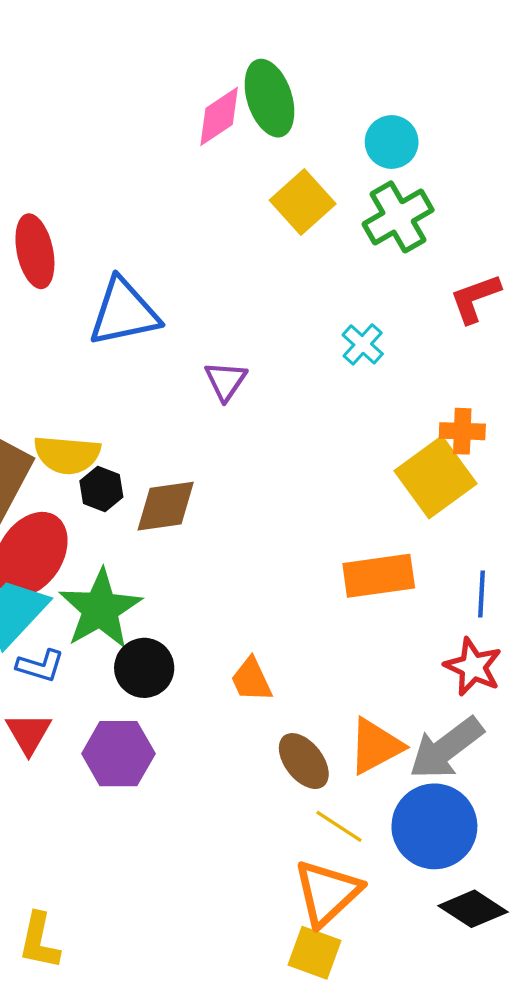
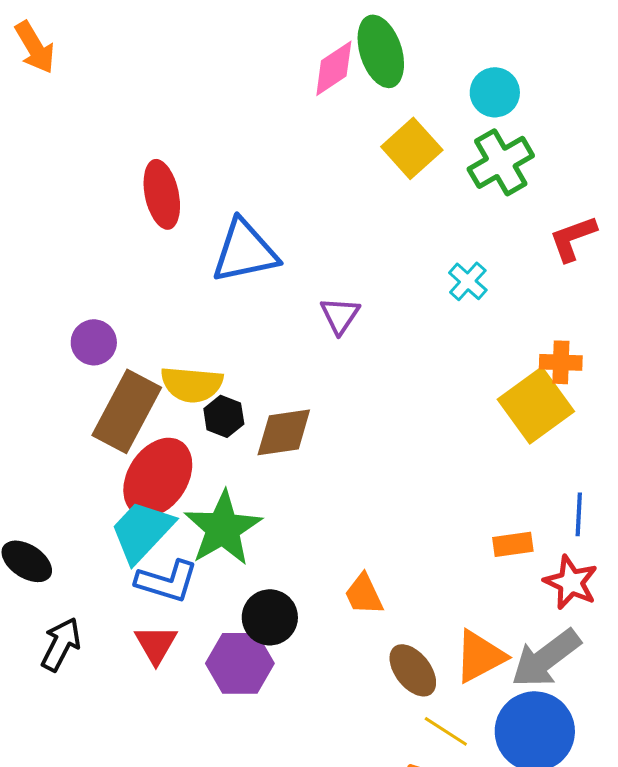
orange rectangle: (379, 576) -> (513, 544), moved, size x0.6
blue L-shape: (40, 666) -> (167, 581), size x1.4
black circle: (144, 668) -> (270, 617), moved

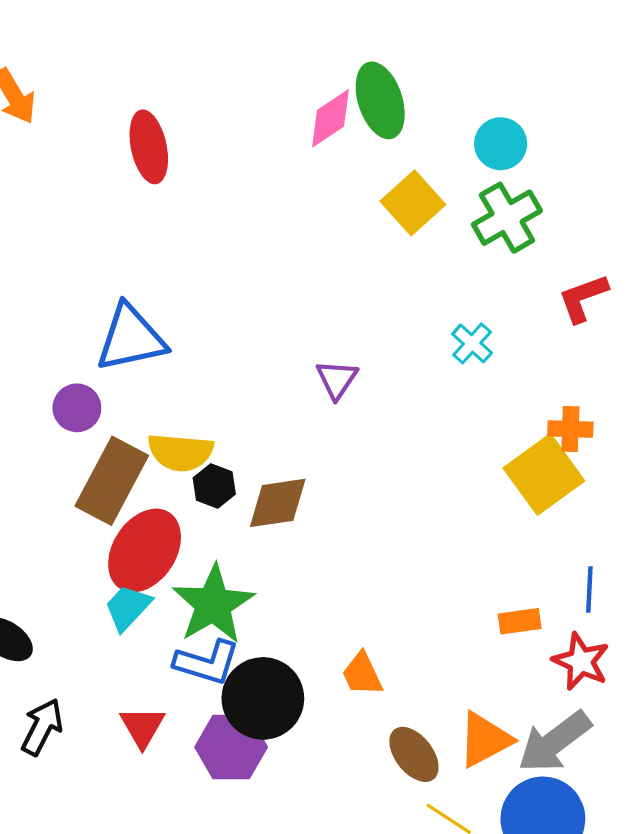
red ellipse: (162, 194) -> (149, 147), moved
blue triangle: (245, 251) -> (131, 338), moved
cyan trapezoid: (142, 531) -> (128, 608), size x0.7
blue L-shape: (167, 581) -> (207, 662), moved
black circle: (270, 617) -> (263, 698), size x1.4

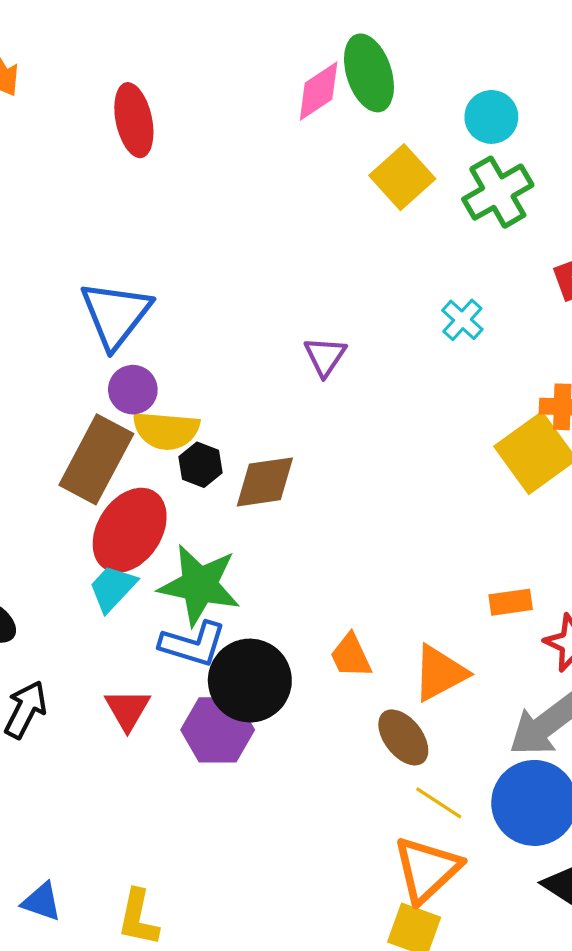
blue triangle: (131, 338) -> (116, 314), turned -40
purple circle: (77, 408) -> (133, 390), moved
green star: (213, 604) -> (199, 585), turned -30
orange triangle: (485, 740) -> (440, 673), moved

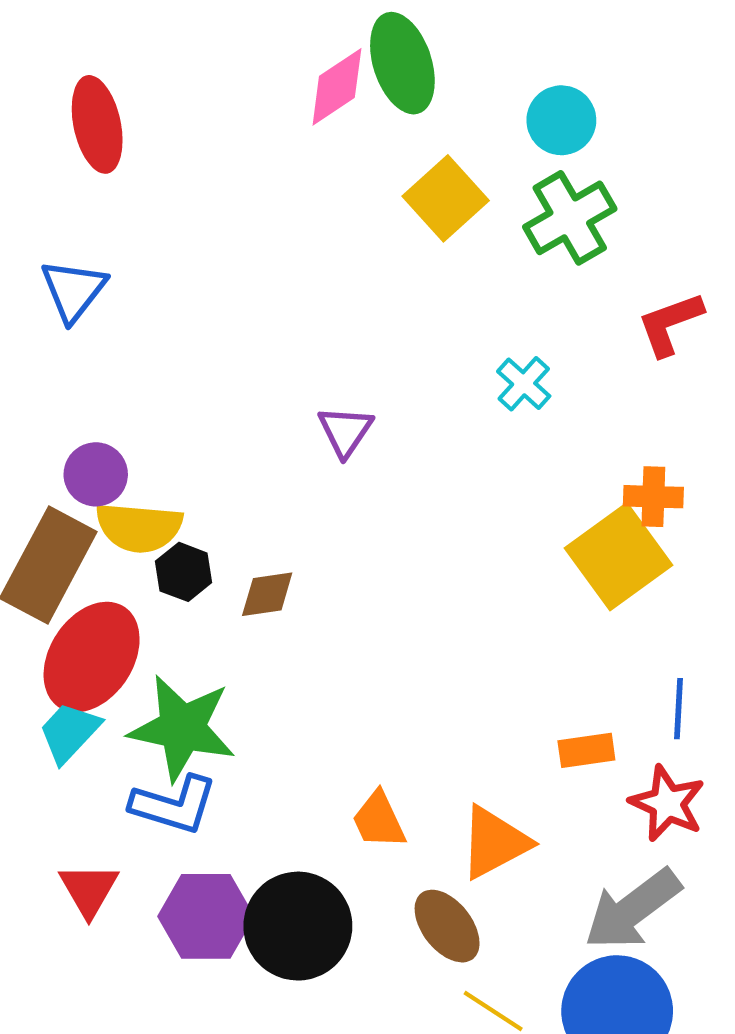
blue triangle: (116, 314) -> (73, 290), moved, size x0.7
brown diamond: (265, 482) -> (267, 594), size x0.7
black circle: (250, 681) -> (298, 926), moved

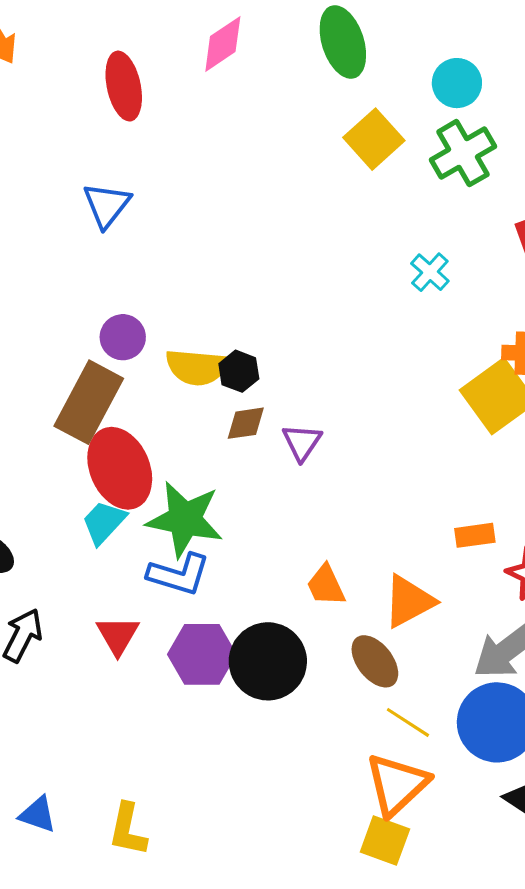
pink diamond: (337, 87) -> (223, 44), moved
purple triangle: (345, 431) -> (302, 442), moved
yellow semicircle: (139, 527) -> (197, 367), moved
black hexagon: (184, 572) -> (239, 371), moved
red ellipse: (92, 657) -> (120, 468), turned -56

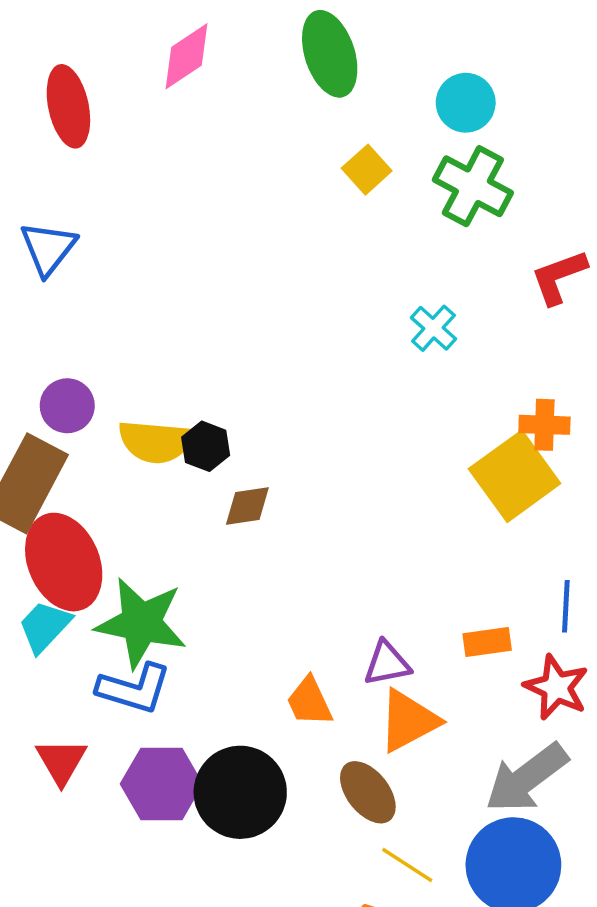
yellow square: (374, 139) -> (367, 170), size x0.7
green cross: (463, 153) -> (473, 186), turned -32
brown diamond: (246, 423) -> (247, 506), moved
purple triangle: (302, 442) -> (387, 663), moved, turned 45

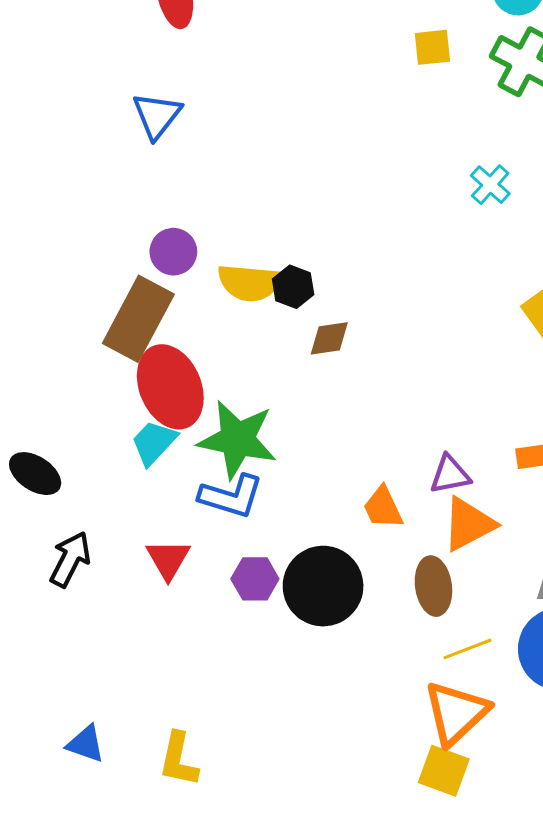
yellow square: (367, 170) -> (432, 47), turned 36
purple hexagon: (161, 784) -> (255, 579), size x0.7
brown ellipse: (368, 792) -> (433, 586), turned 30
yellow line: (407, 865) -> (467, 649), turned -54

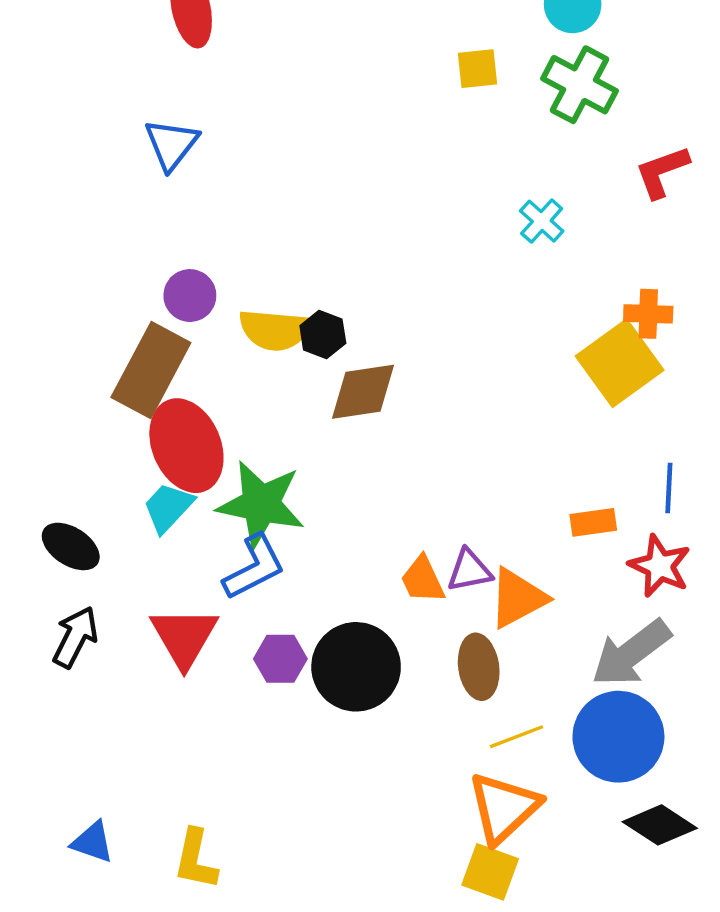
brown diamond: (329, 338) -> (363, 392), size x1.5
black ellipse: (35, 474) -> (71, 546), moved
purple triangle: (450, 475) -> (469, 571), moved
blue L-shape: (231, 496) -> (254, 567), turned -44
red triangle: (168, 559) -> (184, 637), size x1.4

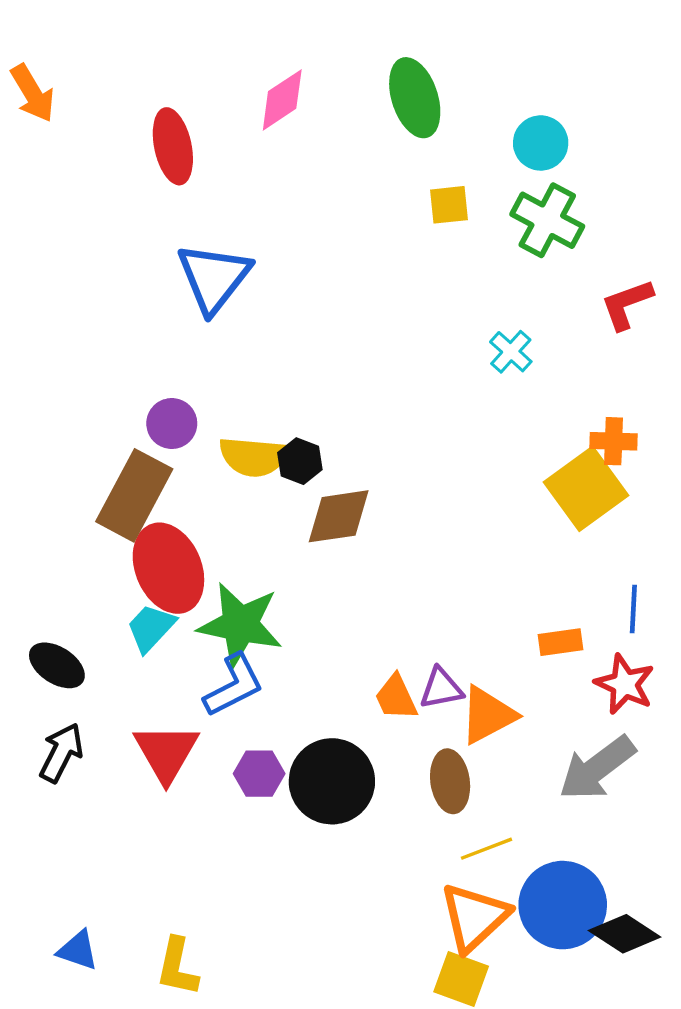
blue triangle: (172, 144) -> (214, 278), moved, size x1.4
blue circle: (618, 737) -> (563, 905), moved

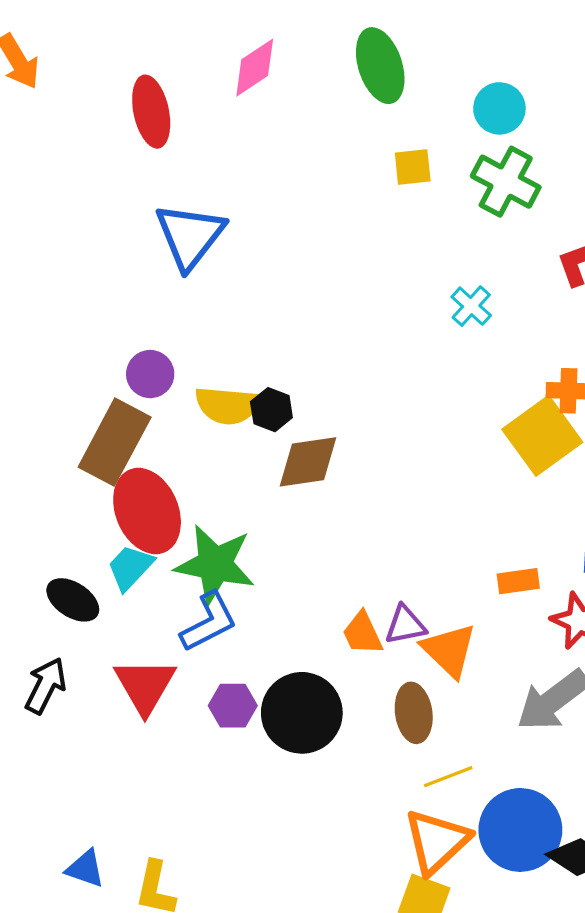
black ellipse: (57, 665) -> (73, 600), moved
orange triangle: (488, 715) -> (449, 650), turned -48
blue triangle: (78, 950) -> (85, 869), moved

